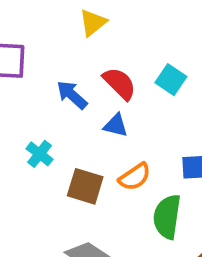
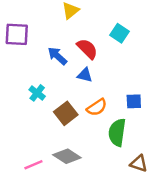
cyan square: (171, 80) -> (120, 33), moved
brown square: (85, 186) -> (66, 113), turned 35

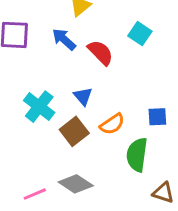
blue arrow: (57, 56) -> (64, 39), moved
blue triangle: (85, 75) -> (83, 96), moved, turned 35
cyan cross: (37, 93) -> (39, 107), size x1.5

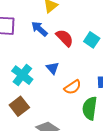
cyan square: (140, 34) -> (92, 40), moved
brown square: (74, 131) -> (19, 106), moved

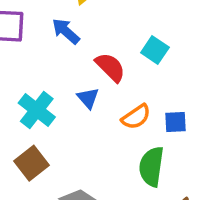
red semicircle: (65, 38) -> (110, 67), moved
orange semicircle: (73, 87) -> (136, 117), moved

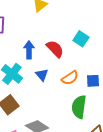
blue arrow: (66, 31) -> (29, 50), moved, turned 48
blue triangle: (88, 98) -> (42, 75), moved

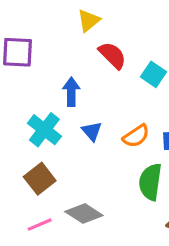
red semicircle: (55, 49) -> (112, 55), moved

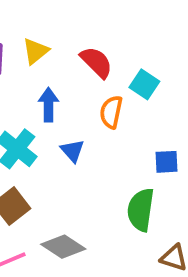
yellow triangle: (89, 21) -> (36, 51), moved
orange semicircle: (136, 136) -> (111, 112), moved, turned 136

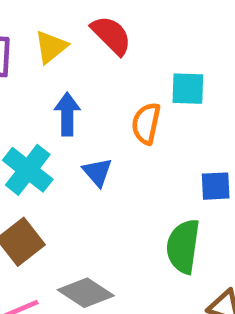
red semicircle: (96, 62) -> (111, 35), moved
cyan square: (144, 84) -> (188, 89), turned -32

